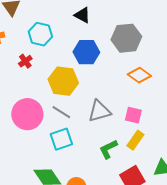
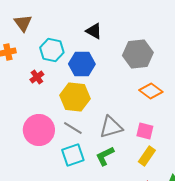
blue hexagon: (86, 52) -> (82, 64), moved
green L-shape: (108, 149) -> (105, 156), moved

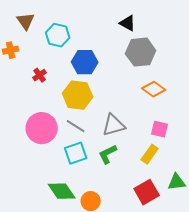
black triangle: (94, 31) -> (128, 23), moved
cyan hexagon: (52, 50) -> (58, 35), moved
pink square: (145, 131) -> (160, 129), moved

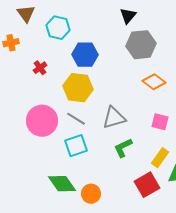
black triangle: (128, 23) -> (128, 16), turned 42
green L-shape: (108, 154) -> (123, 148), moved
yellow rectangle: (150, 154) -> (160, 158), moved

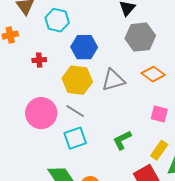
red cross: (40, 68) -> (39, 60), turned 32
gray triangle: (114, 118) -> (113, 80), moved

